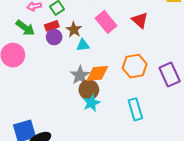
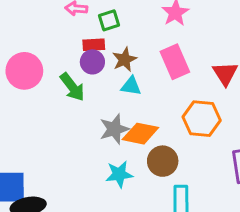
green arrow: (25, 28) -> (72, 87), moved
orange hexagon: (135, 66) -> (202, 119), moved
brown circle: (89, 90) -> (163, 161), moved

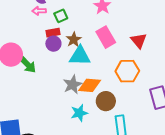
cyan triangle: (131, 86) -> (80, 56), size x1.6
green arrow: (72, 87) -> (27, 64), moved

